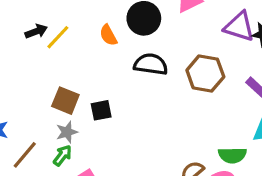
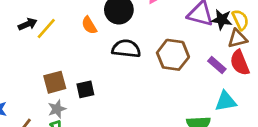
brown square: (65, 101) -> (55, 82), turned -35

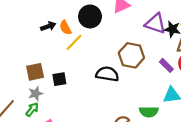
black arrow: (28, 24) -> (48, 26), moved
yellow line: (46, 29) -> (74, 42), moved
black semicircle: (126, 49) -> (107, 74), moved

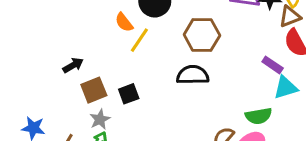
black arrow: (48, 26) -> (73, 65), moved
brown hexagon: (131, 55) -> (202, 35), moved
purple rectangle: (166, 65) -> (273, 65), moved

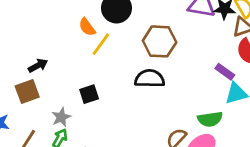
brown square: (94, 90) -> (27, 92), moved

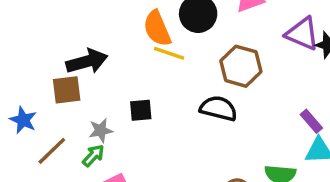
orange semicircle: (87, 27) -> (157, 28), size x1.5
yellow line: (101, 44) -> (169, 53), turned 60
black arrow: (38, 66) -> (87, 61), size x1.6

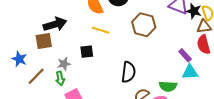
yellow line: (169, 53) -> (101, 30), moved
black semicircle: (218, 108) -> (128, 72), moved, turned 85
green arrow: (93, 156) -> (60, 78), turned 128

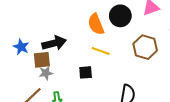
blue star: (19, 59) -> (21, 47), moved
gray star: (64, 64) -> (46, 73), moved

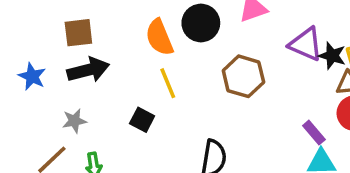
yellow line: (101, 51) -> (168, 83), turned 48
brown square: (42, 60) -> (78, 33), moved
black square: (86, 72) -> (142, 120), turned 32

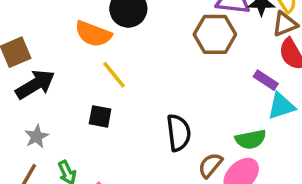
orange semicircle: (159, 37) -> (93, 34), turned -30
brown hexagon: (243, 76) -> (215, 34), moved

